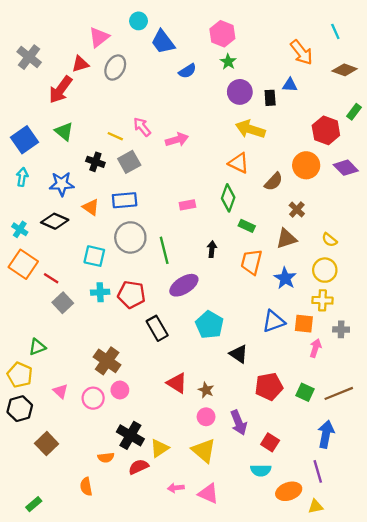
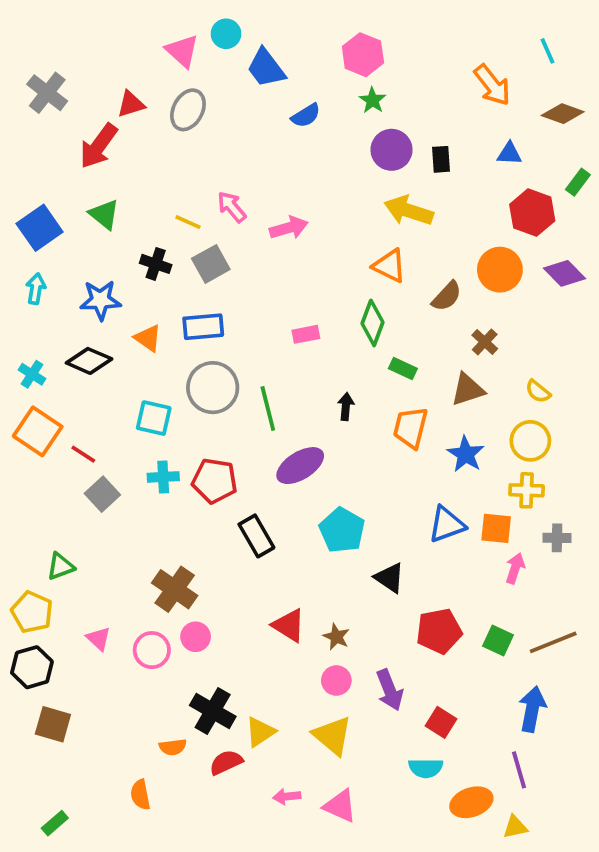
pink triangle: (99, 37) -> (182, 51), moved, turned -40
blue triangle: (290, 85) -> (509, 154), moved
brown square: (47, 444) -> (53, 724), moved, turned -30

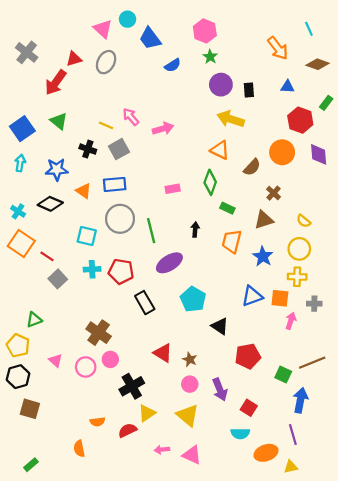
purple diamond: (565, 273) -> (319, 154), turned 40
green square: (498, 641) -> (283, 374), moved
black cross: (213, 711) -> (132, 386), moved, turned 30

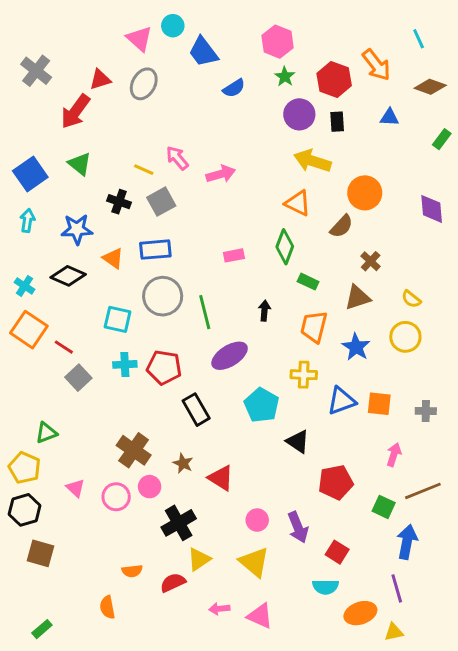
red hexagon: (300, 120) -> (334, 79), moved
orange circle: (282, 152) -> (365, 193), moved
yellow cross: (297, 277) -> (304, 375), moved
pink arrow: (291, 321) -> (394, 455), moved
brown star: (190, 359) -> (183, 463), moved

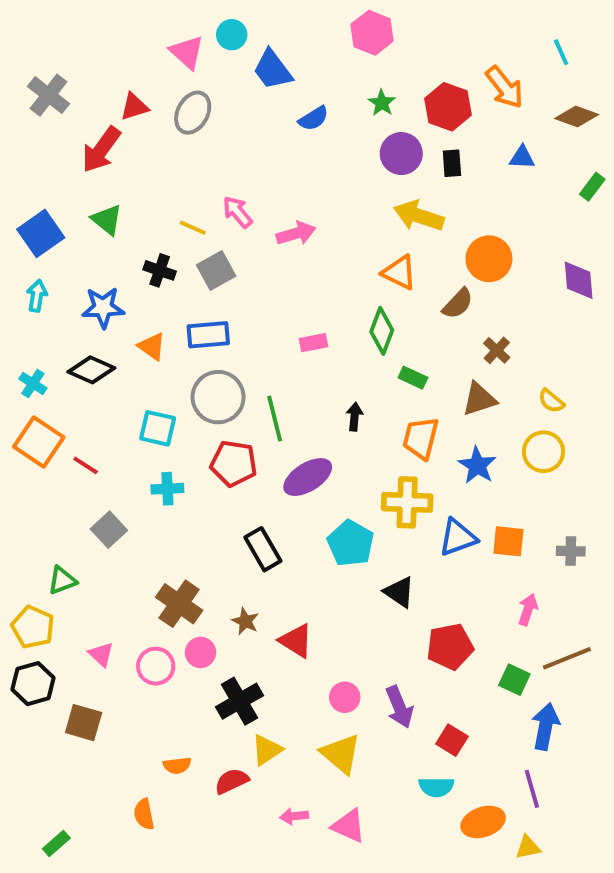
pink hexagon: (278, 42) -> (372, 33), moved
red pentagon: (164, 367) -> (234, 463), moved
yellow cross: (304, 375) -> (407, 502), size x1.4
gray square: (78, 378) -> (109, 530), moved
brown square: (41, 553) -> (84, 723), moved

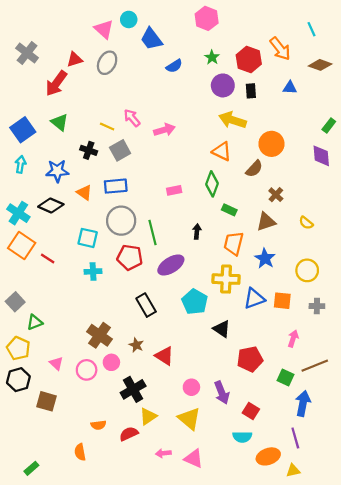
green rectangle: (592, 187) -> (329, 125), moved
cyan cross: (33, 383) -> (18, 213), size x1.5
yellow circle: (544, 452) -> (307, 270), moved
gray square: (109, 530) -> (15, 302), moved

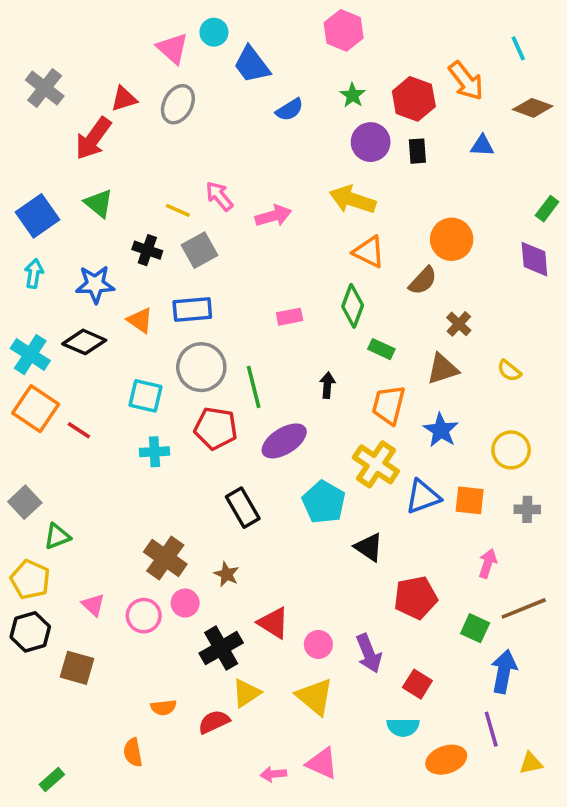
yellow arrow: (233, 120) -> (353, 200), moved
yellow cross: (226, 279) -> (376, 464), turned 32
red triangle: (164, 356) -> (273, 623), moved
pink arrow: (163, 453) -> (273, 774), moved
yellow triangle: (293, 471) -> (531, 763), moved

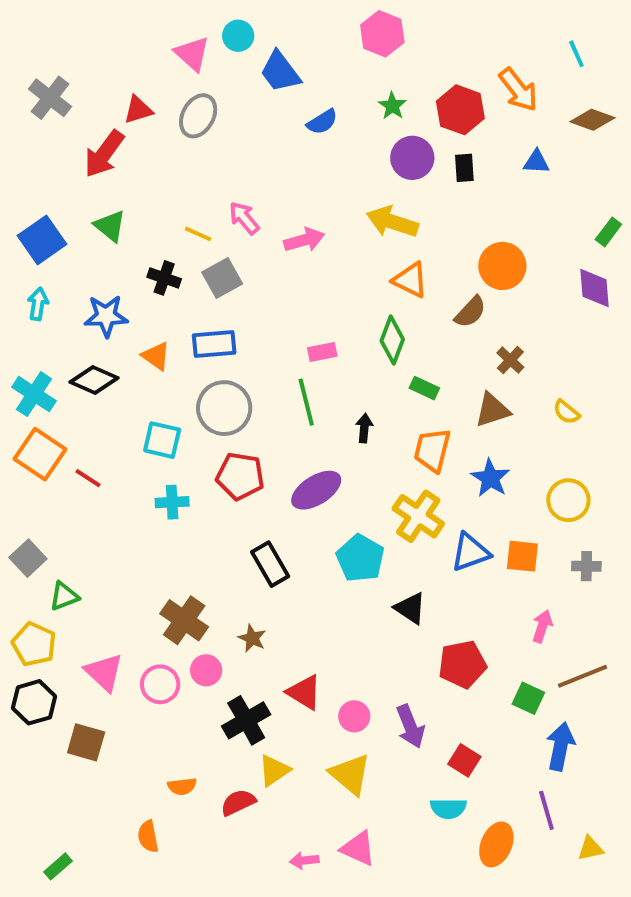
green line: (254, 387) -> (306, 402), moved
pink triangle: (93, 605) -> (104, 672), size x1.5
orange ellipse: (446, 760) -> (496, 844), turned -48

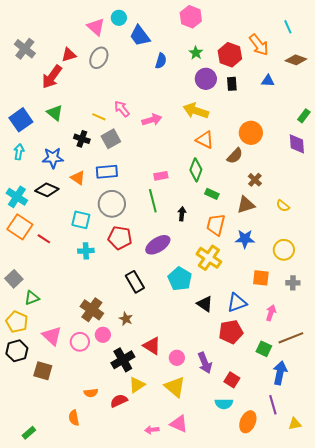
blue semicircle: (322, 122) -> (161, 61), turned -42
blue star: (490, 478) -> (245, 239), turned -30
blue triangle: (470, 552) -> (237, 303), moved

